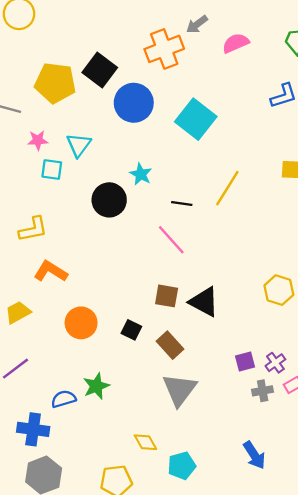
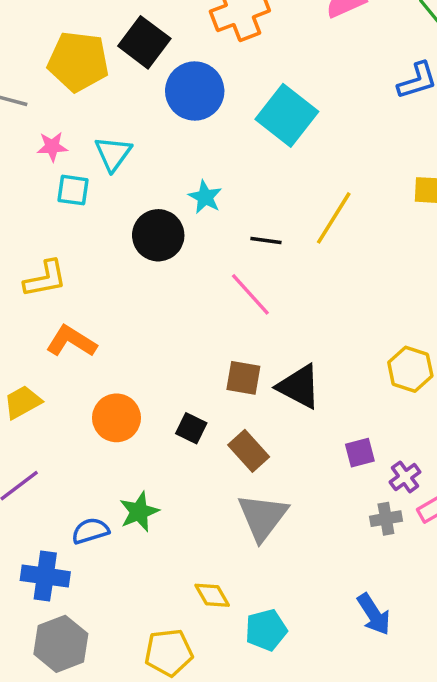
purple square: (245, 362) -> (360, 453), moved

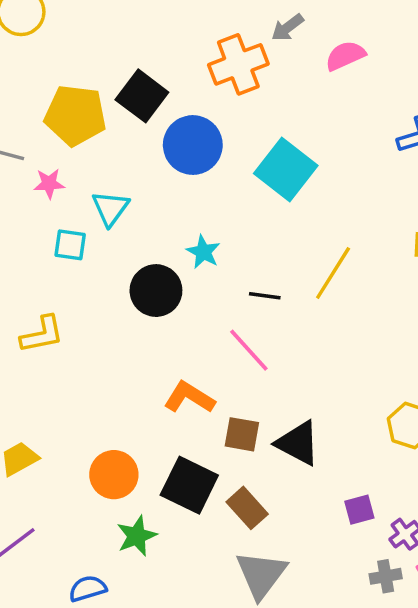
pink star: (52, 147) -> (49, 184), moved
orange L-shape: (71, 341) -> (189, 397), moved
black square: (191, 428) -> (189, 485), size x1.8
green star: (139, 512) -> (137, 536), moved

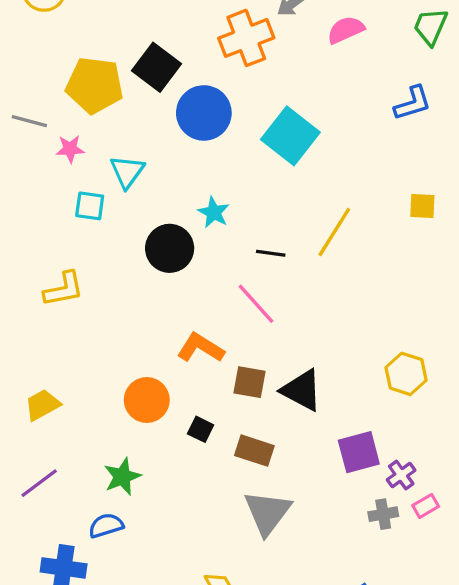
orange circle: (114, 475) -> (147, 400), moved
black square: (189, 485) -> (201, 429), size x0.5
brown rectangle: (247, 508) -> (254, 451), turned -30
purple square: (359, 510) -> (359, 452), size x1.5
green star: (137, 536) -> (122, 477), moved

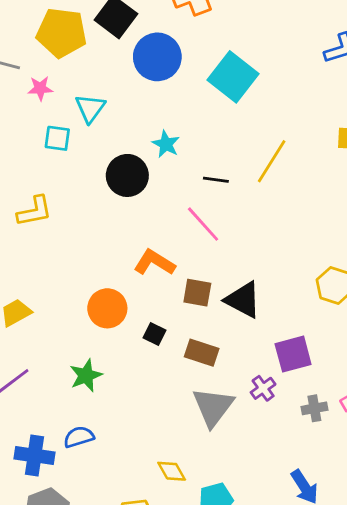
purple cross: (401, 475) -> (263, 388), moved
blue semicircle: (106, 526) -> (79, 437), moved

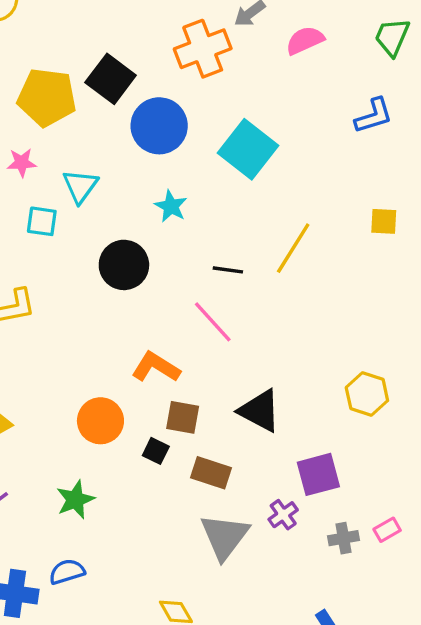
cyan star: (166, 144) -> (171, 206), moved
brown square: (197, 293) -> (183, 417), moved

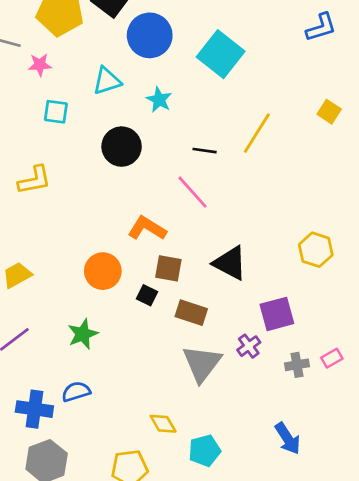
cyan triangle: (80, 186) -> (107, 81), moved, turned 36
yellow square: (384, 221) -> (329, 112), turned 30

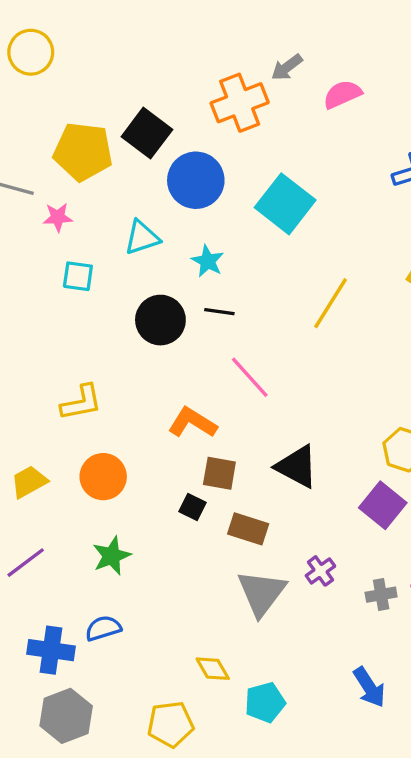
black line: (205, 151) -> (219, 312), moved
yellow L-shape: (34, 180) -> (81, 403), moved
orange circle: (103, 271) -> (103, 477), moved
purple square: (277, 314) -> (383, 505), moved, turned -36

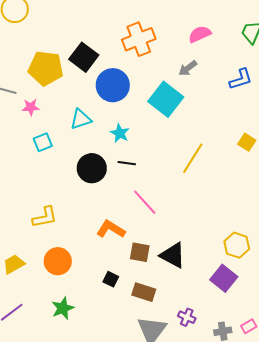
gray arrow: (287, 67) -> (188, 68), moved
cyan square: (78, 276) -> (43, 142), turned -30
brown square: (219, 473) -> (140, 252), moved
purple cross: (320, 571) -> (187, 317), turned -30

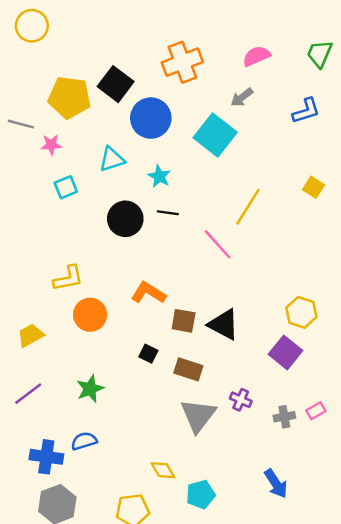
pink line: (145, 202) -> (218, 244), moved
orange circle: (58, 261) -> (90, 315), moved

